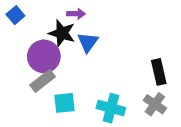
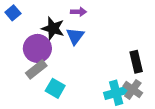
purple arrow: (76, 14) -> (78, 12), moved
cyan square: (64, 103) -> (55, 88), turned 36
cyan cross: (111, 108) -> (116, 93), moved, turned -30

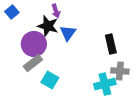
purple arrow: (78, 12) -> (56, 11), moved, turned 72
black rectangle: (136, 62) -> (111, 44), moved
gray cross: (133, 89) -> (120, 71), moved, turned -30

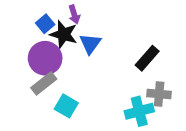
blue square: (12, 12) -> (45, 24), moved
black rectangle: (111, 44) -> (147, 58), turned 54

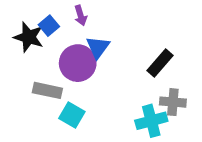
black star: (64, 34) -> (29, 37), moved
purple circle: (45, 58) -> (78, 63), moved
gray rectangle: (44, 83) -> (47, 90), turned 50

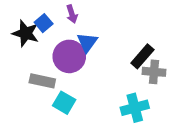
gray cross: (173, 102) -> (154, 72), moved

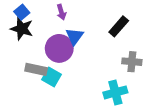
blue square: (44, 23) -> (22, 12), moved
black rectangle: (142, 56) -> (119, 26), moved
cyan square: (64, 103) -> (52, 77), moved

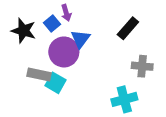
blue square: (22, 12) -> (52, 24), moved

